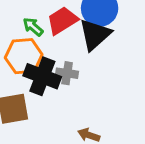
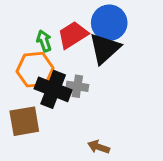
green arrow: (33, 27) -> (44, 41), turned 30

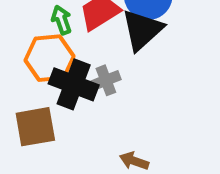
gray cross: (77, 86) -> (106, 80), turned -30

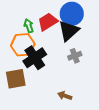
gray cross: (106, 80) -> (75, 56), moved
black cross: (74, 84) -> (35, 58), turned 35

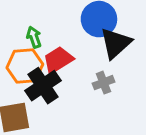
red trapezoid: (48, 22) -> (58, 60), moved
black triangle: (69, 31) -> (116, 43), moved

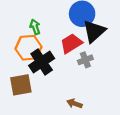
red trapezoid: (58, 60) -> (71, 43), moved

